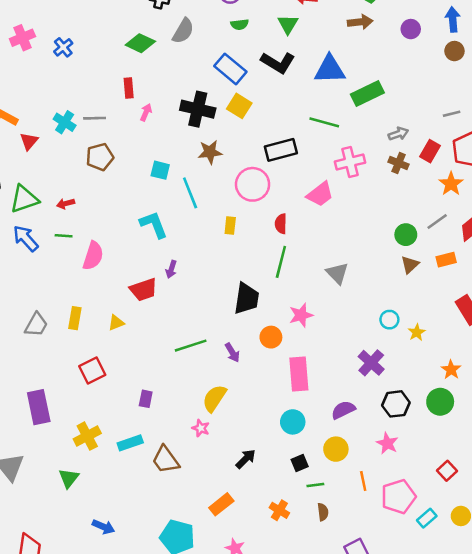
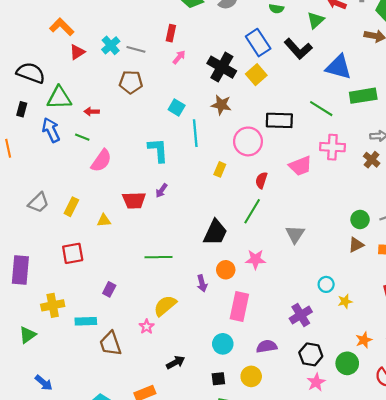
purple arrow: (232, 353) -> (202, 283), moved
pink star: (387, 443) -> (316, 382), moved

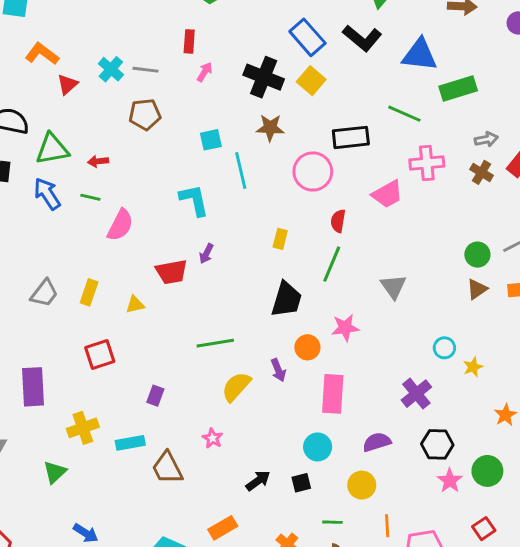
cyan square: (177, 108) -> (211, 140), turned -35
yellow rectangle: (220, 169) -> (280, 239), moved
yellow semicircle: (165, 306) -> (236, 387), moved
green circle: (347, 363) -> (487, 471), moved
black square: (218, 379) -> (301, 483), moved

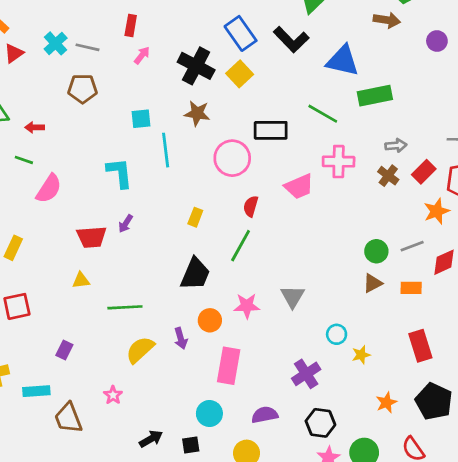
gray triangle: (393, 287) -> (292, 297), moved
yellow triangle: (135, 305) -> (81, 280), moved

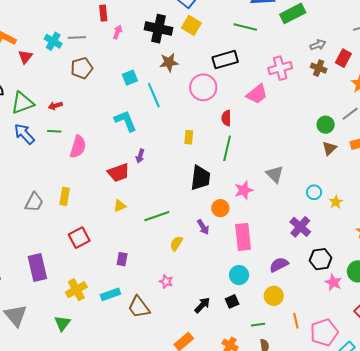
green line: (323, 114) -> (245, 27), moved
yellow semicircle: (140, 350) -> (176, 243), size x0.7

